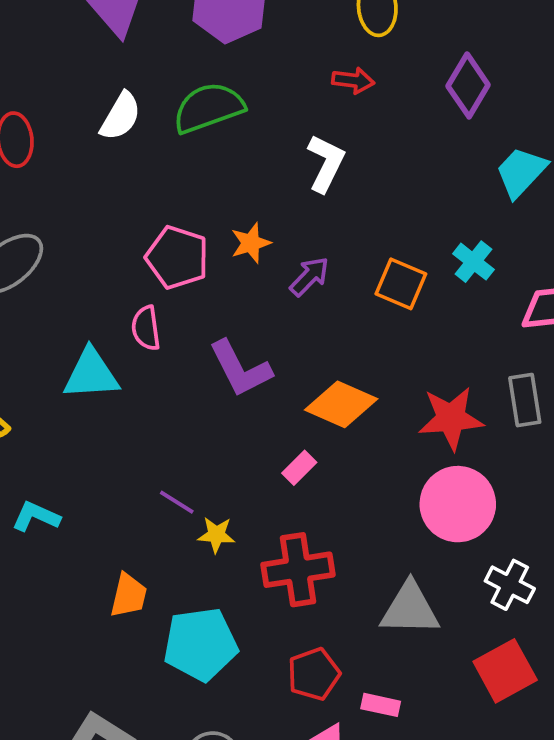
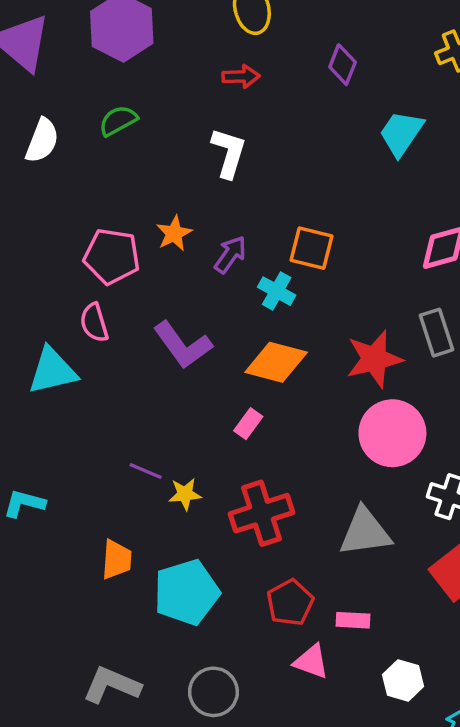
purple diamond: (468, 85) -> (343, 65), size x0.7
green semicircle: (208, 108) -> (118, 121), size x0.6
cyan cross: (473, 262) -> (277, 291), moved

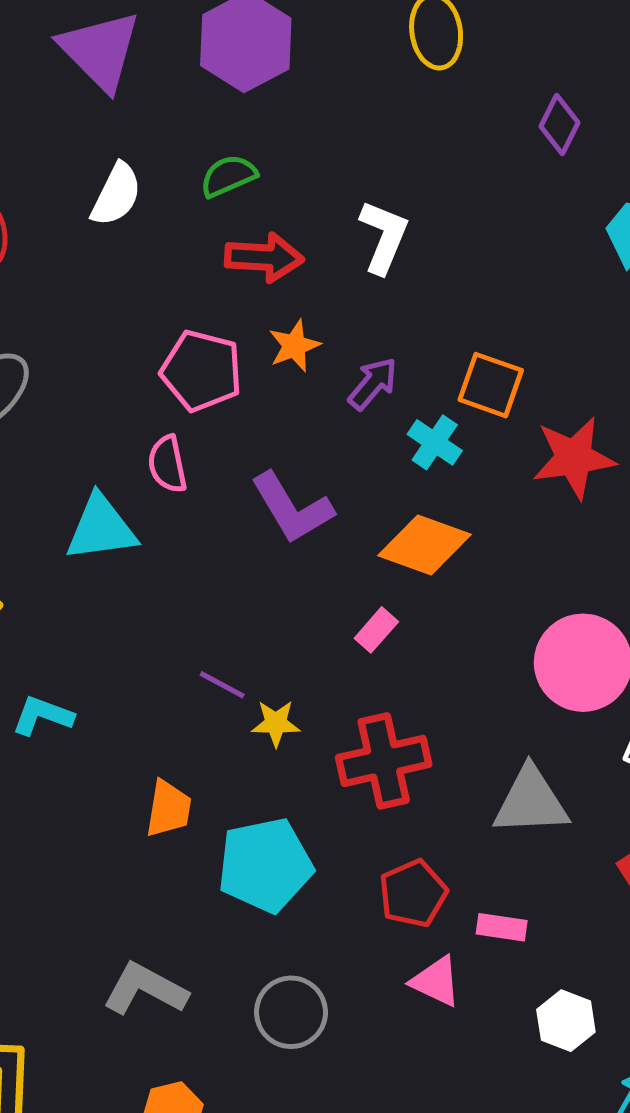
red arrow: (241, 76) -> (264, 257), moved, size x1.4
red star: (374, 359) -> (574, 458), moved

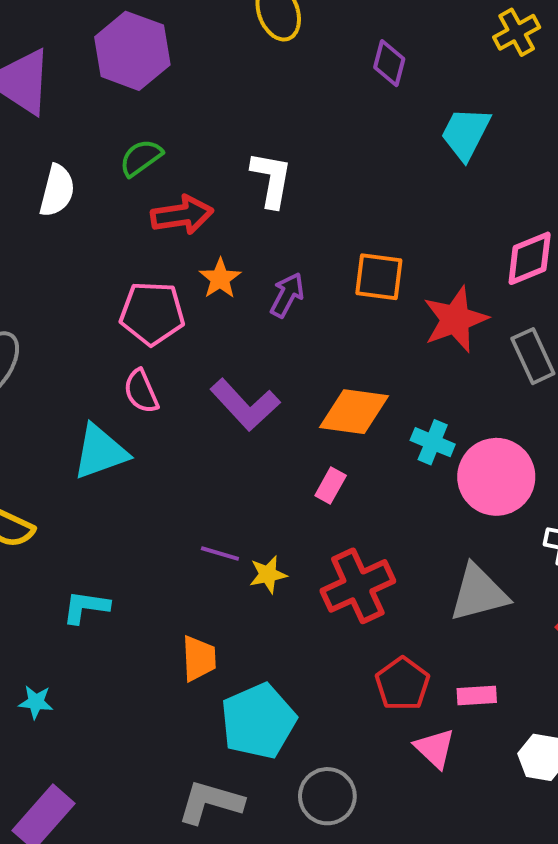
cyan cross: (435, 442) -> (433, 442), moved
cyan pentagon: (265, 865) -> (258, 721), moved
pink triangle: (436, 981) -> (435, 748), turned 30

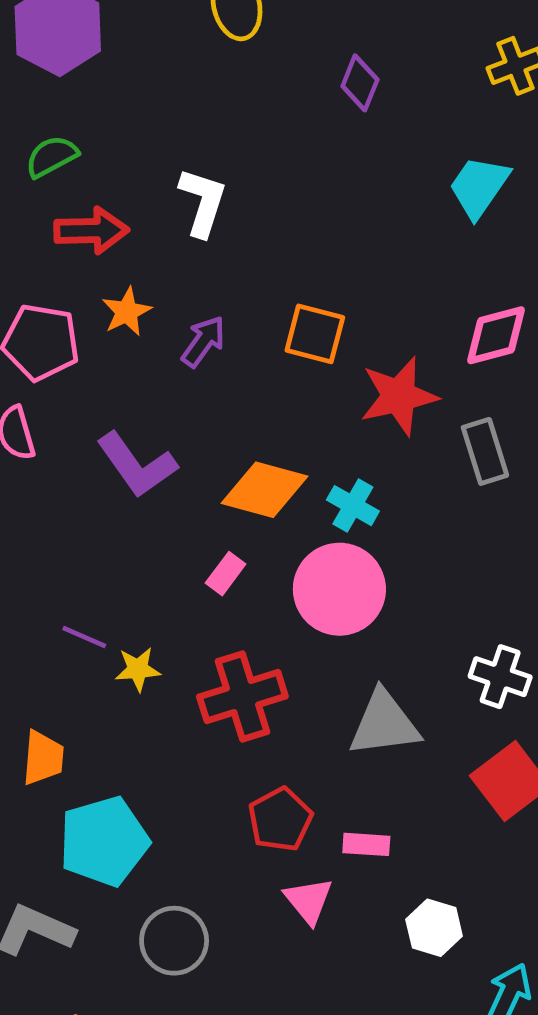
cyan trapezoid: (466, 133) -> (479, 187), moved
cyan cross: (433, 442) -> (353, 506), moved
pink circle: (496, 477) -> (339, 589), moved

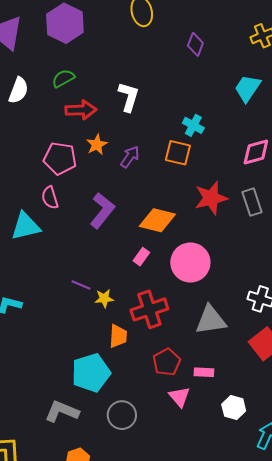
red star: (399, 396) -> (211, 198), moved
purple L-shape: (137, 465) -> (102, 210), turned -105
cyan cross: (353, 506) -> (193, 125), moved
orange trapezoid: (43, 758) -> (118, 336), moved

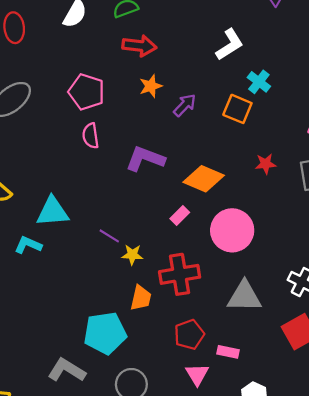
white L-shape: (129, 97) -> (230, 45), moved, turned 32
pink pentagon: (60, 158) -> (87, 92), moved
red star: (211, 198) -> (266, 164), size x0.6
purple L-shape: (102, 210) -> (145, 159), turned -117
cyan triangle: (26, 226) -> (53, 212), moved

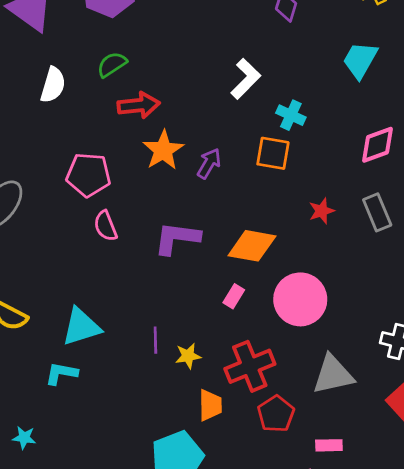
orange star: (151, 86) -> (163, 150), size x1.4
purple line: (109, 236) -> (155, 340), turned 70
red pentagon: (189, 334) -> (276, 414), moved

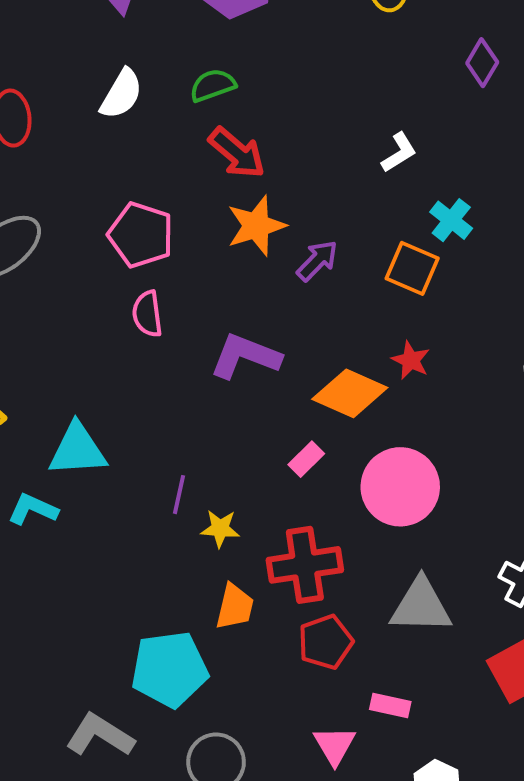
white L-shape: (246, 79) -> (399, 152), size x0.7
red arrow: (139, 105) -> (237, 153), turned 33
red star: (322, 211) -> (411, 360), moved, turned 30

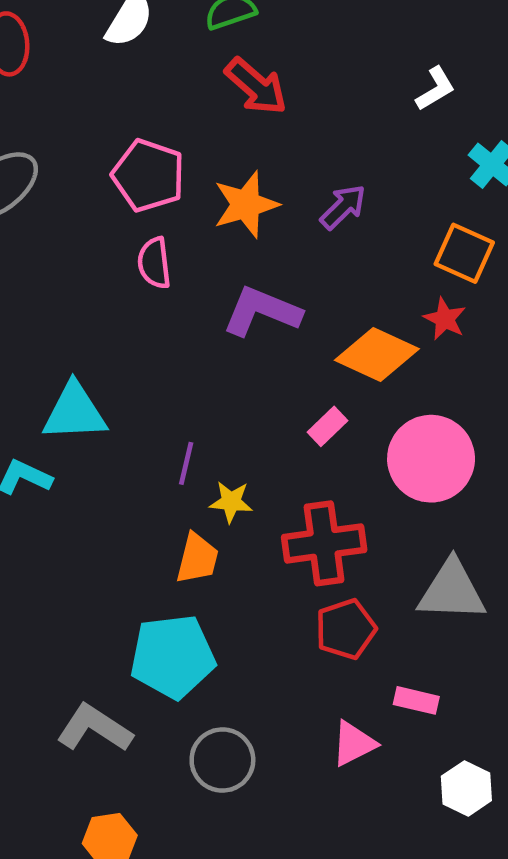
orange star: (256, 226) -> (246, 205), moved
orange square: (412, 268) -> (464, 253), moved
orange trapezoid: (235, 607) -> (197, 558), moved
pink triangle: (335, 745) -> (354, 744), turned 33

